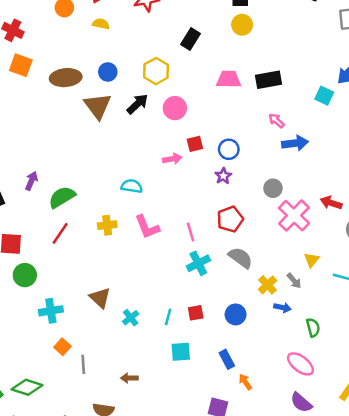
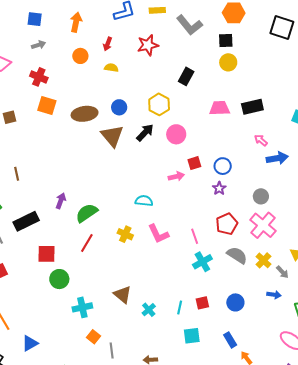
pink cross: (294, 216) -> (263, 225), moved
yellow cross: (107, 225) -> (125, 234), turned 35
yellow cross: (268, 285) -> (263, 260), moved

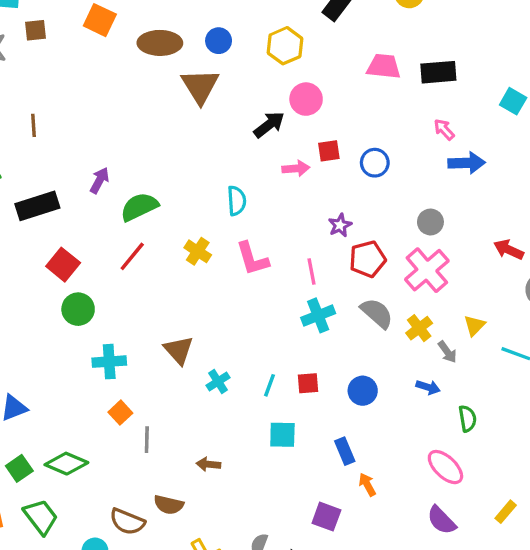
black arrow: (145, 133) -> (269, 125), moved
purple star: (219, 188) -> (340, 225), moved
cyan semicircle: (144, 201) -> (237, 201), turned 72
red square: (46, 254) -> (63, 265), turned 30

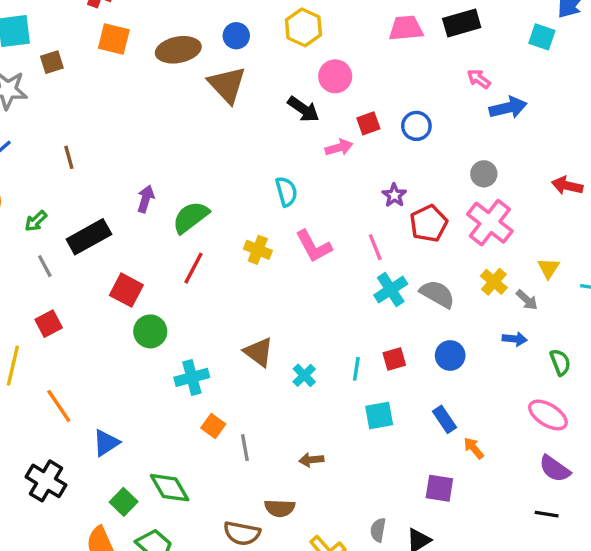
black arrow: (269, 125) -> (303, 109), turned 84
gray semicircle: (377, 313) -> (437, 294), moved
green diamond: (66, 464) -> (170, 488), turned 48

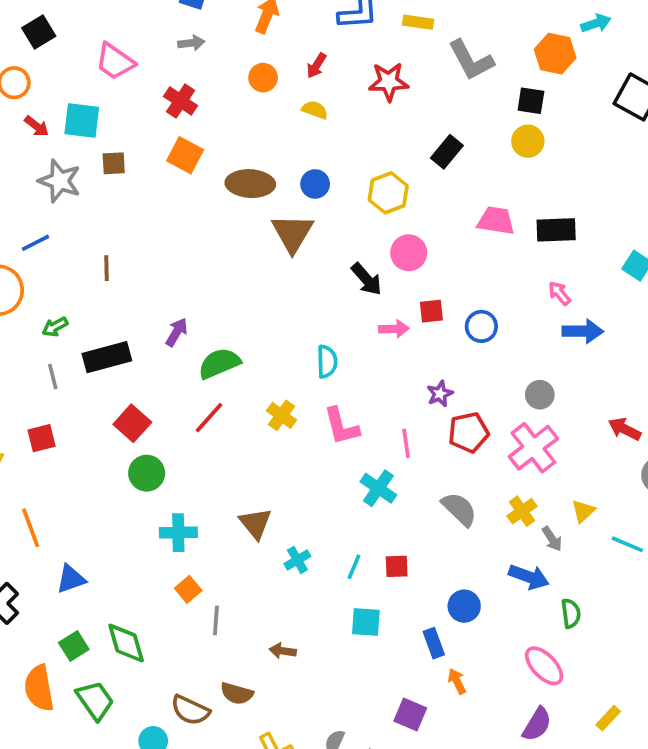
cyan cross: (391, 290) -> (378, 488), moved, turned -36
blue arrow: (515, 339) -> (529, 577), size x1.5
blue circle: (450, 355) -> (464, 606), moved
purple semicircle: (555, 469) -> (537, 724), turned -108

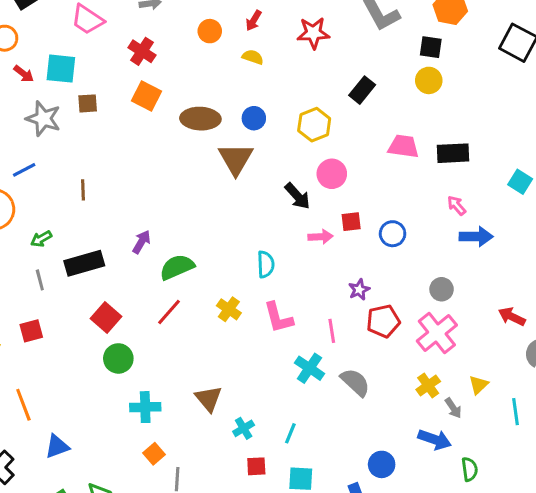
gray semicircle: (459, 509) -> (355, 382), moved
cyan line: (627, 544) -> (515, 412), turned 60
red square: (397, 566) -> (256, 466), moved

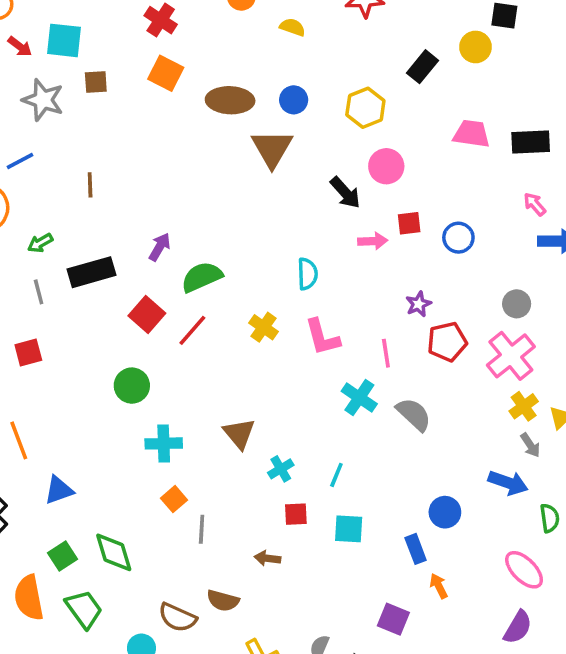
yellow circle: (429, 80) -> (475, 47), moved
red square: (106, 317) -> (147, 315), moved
yellow cross: (428, 385) -> (524, 406), moved

